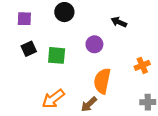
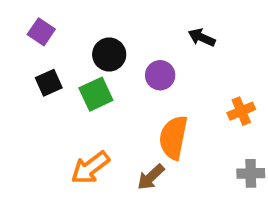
black circle: (64, 12) -> (109, 54), moved
purple square: (24, 19) -> (41, 32), turned 32
green square: (57, 55) -> (96, 94), turned -30

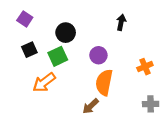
black arrow: (202, 38) -> (121, 22), turned 77
purple circle: (160, 75) -> (98, 55), moved
orange arrow: (90, 168) -> (44, 82), moved

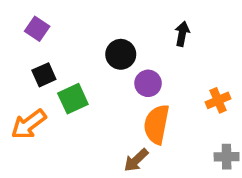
black circle: (66, 33) -> (121, 54), moved
green square: (58, 56) -> (73, 99), moved
orange arrow: (44, 82) -> (29, 124), moved

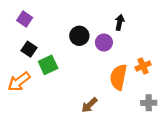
black square: (44, 75) -> (29, 49), turned -32
purple circle: (148, 83) -> (104, 42), moved
orange semicircle: (157, 124) -> (118, 77), moved

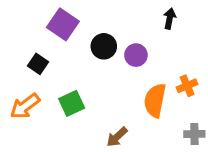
purple square: (25, 19) -> (63, 24), moved, size x1.5
black arrow: (120, 22) -> (170, 19), moved
green square: (48, 65) -> (72, 103), moved

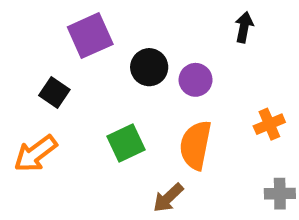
purple square: (63, 24) -> (90, 36), turned 32
orange semicircle: (155, 100) -> (196, 145), moved
green square: (72, 103) -> (126, 143), moved

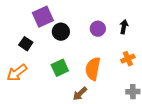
black arrow: (244, 27) -> (124, 27), moved
black circle: (149, 67) -> (61, 32), moved
purple circle: (196, 80) -> (98, 29), moved

